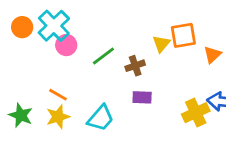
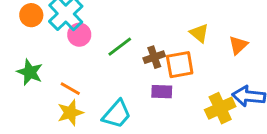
orange square: (183, 35) -> (180, 65), moved
yellow triangle: (161, 44) -> (199, 33), moved, turned -30
green star: (21, 115) -> (30, 72), moved

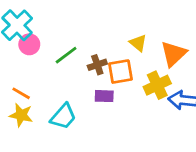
orange triangle: (238, 45) -> (174, 54), size x1.5
yellow cross: (220, 108) -> (157, 85), moved
yellow star: (70, 113) -> (21, 115), turned 30

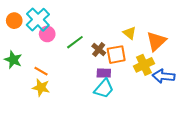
brown cross: (97, 65) -> (99, 49), turned -32
cyan trapezoid: (63, 116) -> (104, 89), moved

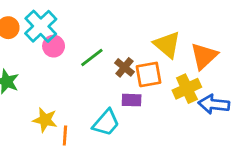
yellow triangle: (130, 33) -> (167, 45), size x1.5
orange line: (41, 71) -> (65, 135), moved, turned 64
cyan trapezoid: (104, 89) -> (106, 123), moved

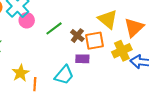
yellow star: (45, 120) -> (21, 73), turned 30

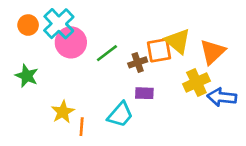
pink circle: (27, 20) -> (71, 42), size x1.5
brown cross: (77, 36) -> (138, 62), turned 32
orange square: (95, 41) -> (159, 50), moved

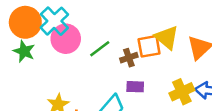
orange circle: (28, 25) -> (25, 22), size x1.6
green star: (27, 76) -> (24, 51), moved
yellow cross: (196, 82) -> (182, 92), moved

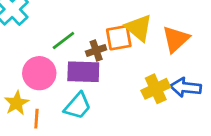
pink circle: (66, 39) -> (39, 73), moved
purple rectangle: (135, 87) -> (83, 72), moved, size x1.6

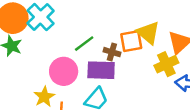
brown cross: (96, 50) -> (112, 52), turned 35
yellow cross: (156, 89) -> (166, 64), moved

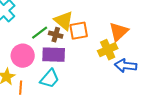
yellow triangle: (148, 33) -> (64, 21), moved
brown cross: (112, 52) -> (56, 35), moved

